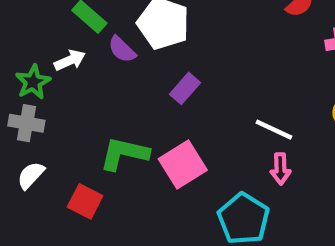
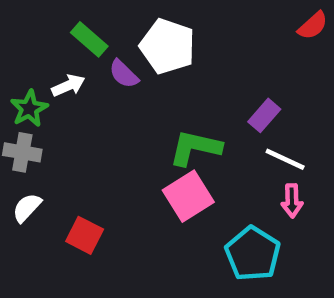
purple rectangle: (185, 88) -> (264, 115), moved
green L-shape: (124, 154) -> (195, 148), moved

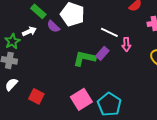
purple rectangle: (264, 115) -> (102, 53), moved
white line: (285, 159) -> (109, 32), moved
pink square: (188, 196) -> (81, 99), moved
pink arrow: (292, 201) -> (126, 44), moved

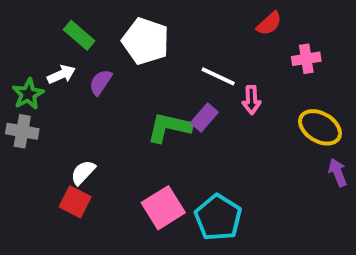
purple semicircle: (53, 26) -> (101, 82), moved, turned 80
white semicircle: (11, 84) -> (83, 172), moved

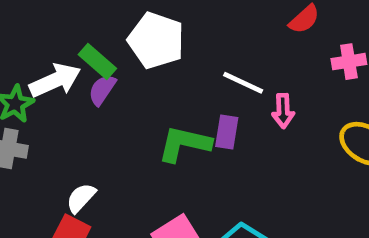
green rectangle: (79, 35) -> (97, 62), moved
white arrow: (61, 74) -> (55, 80), size x1.5
purple rectangle: (204, 118) -> (227, 132), turned -32

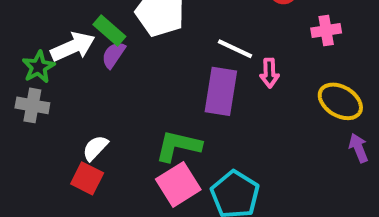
purple rectangle: (227, 132) -> (221, 91), size x1.6
green L-shape: (184, 144) -> (178, 146), moved

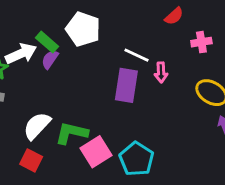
green L-shape: (178, 146) -> (72, 133), moved
white semicircle: (95, 148) -> (37, 126), size x1.5
red square: (87, 178) -> (31, 160), moved

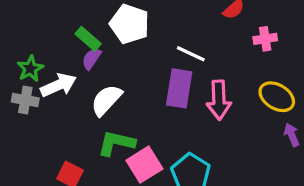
white arrow: (21, 54) -> (58, 85), moved
pink arrow: (161, 72) -> (219, 100), moved, size x1.6
white semicircle: (37, 126) -> (106, 100), moved

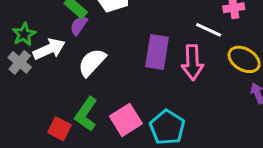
white line: (191, 54) -> (209, 30), moved
gray cross: (25, 100) -> (20, 62), turned 30
green L-shape: (116, 143) -> (86, 114), moved, turned -68

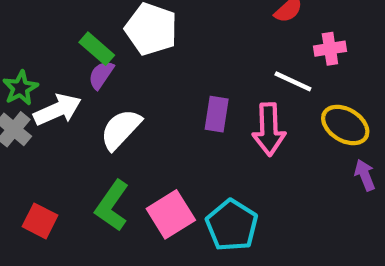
purple rectangle: (157, 52) -> (217, 114), size x0.7
red square: (59, 129) -> (40, 221), moved

